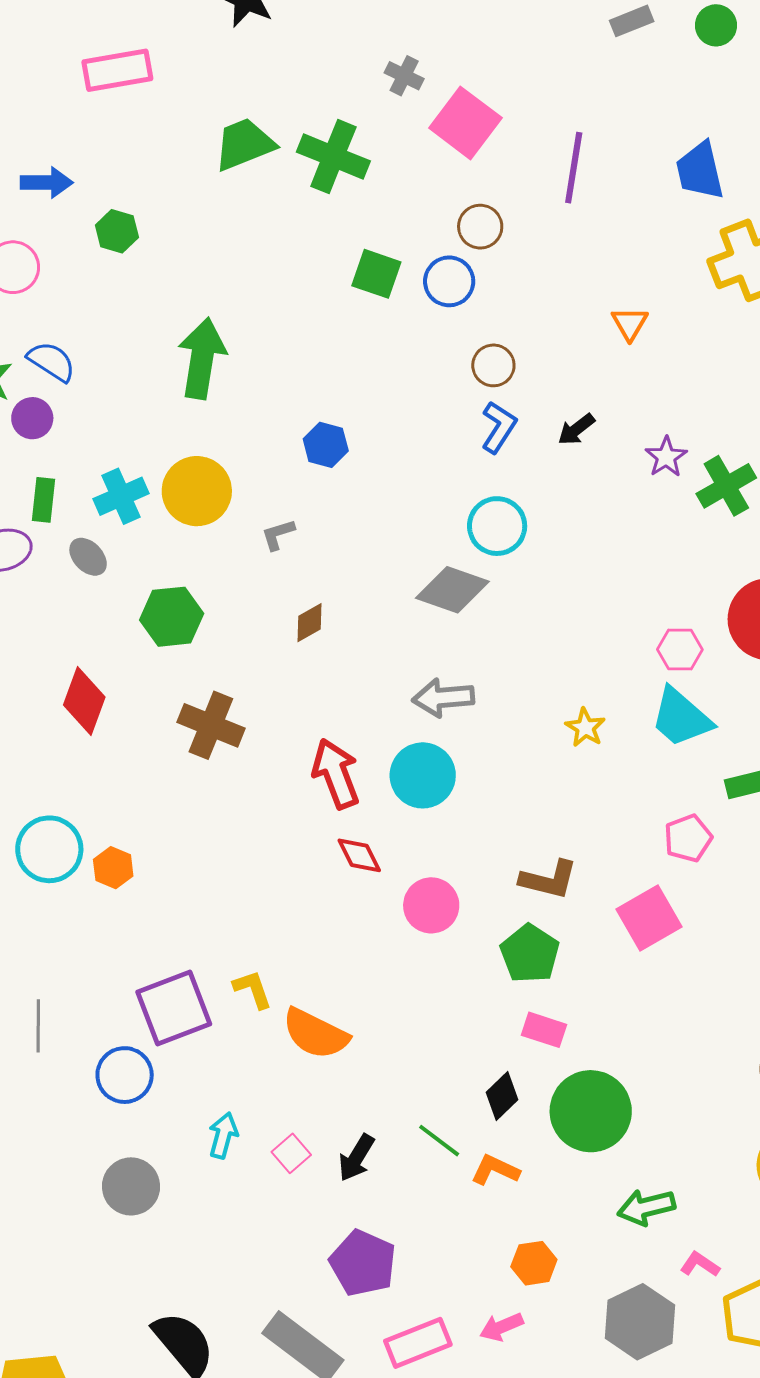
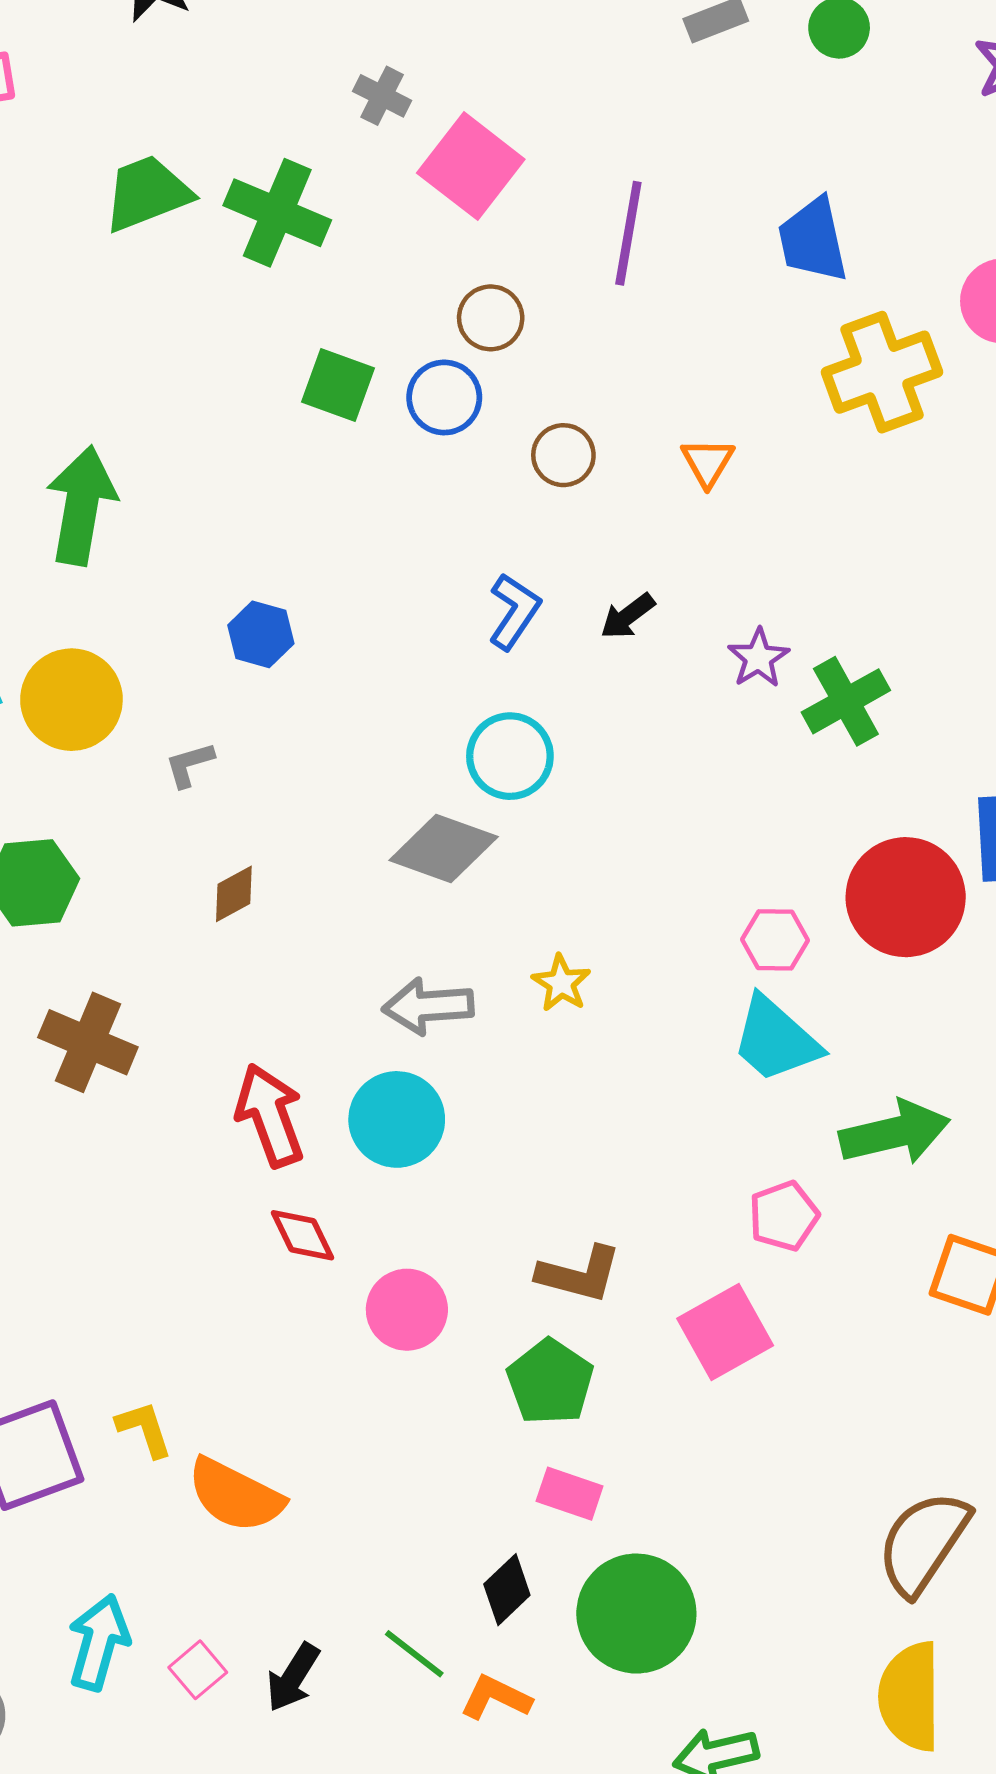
brown circle: (493, 365) -> (563, 455), moved
yellow star: (585, 728) -> (561, 983), moved
cyan arrow: (223, 1135) -> (99, 1642), size x1.4

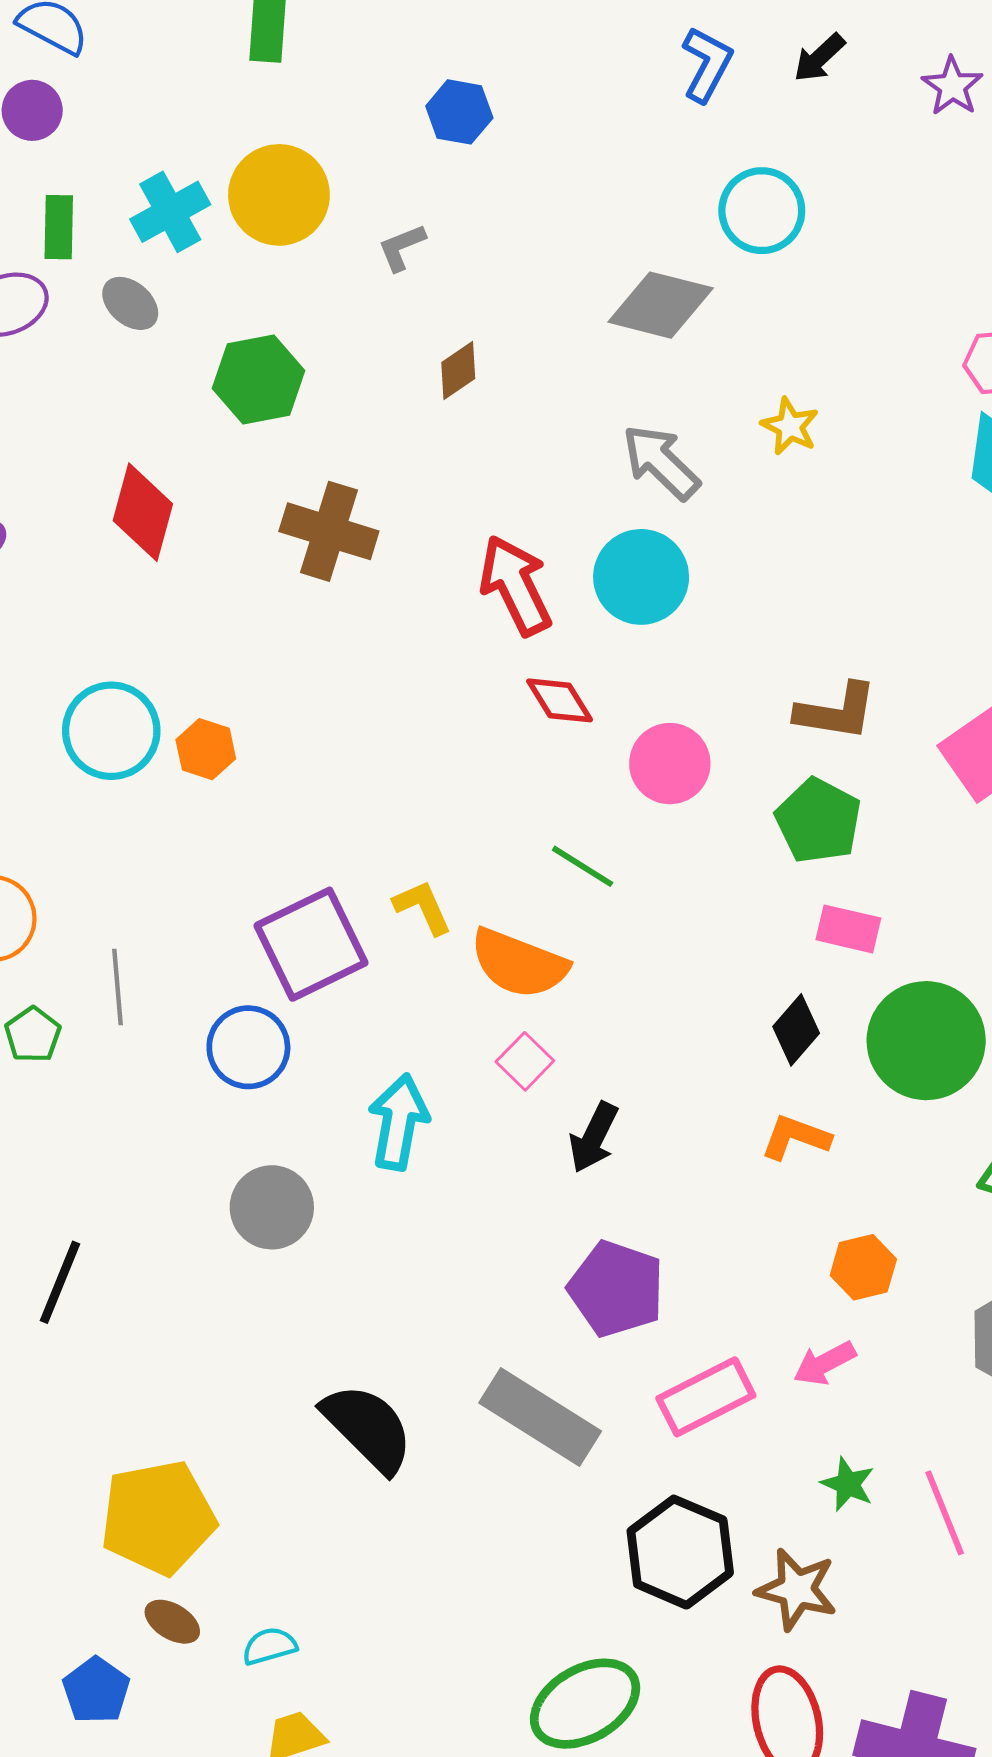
cyan circle: (510, 756) -> (762, 211), moved
gray arrow: (428, 1006) -> (661, 462), turned 54
green line: (414, 1654) -> (583, 866), moved
pink square: (198, 1670) -> (525, 1061), moved

